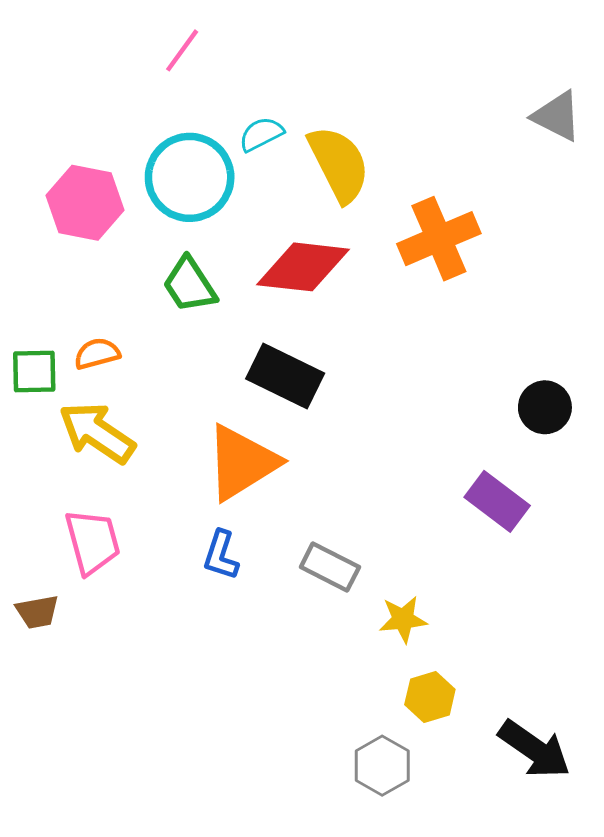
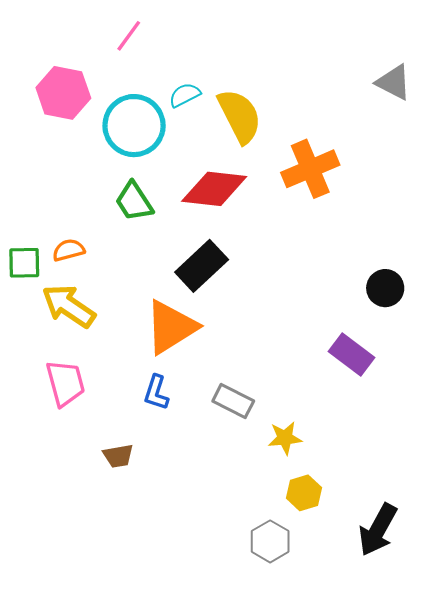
pink hexagon: (85, 203) -> (63, 93), moved
black rectangle: (285, 376) -> (202, 266), turned -69
brown trapezoid: (37, 612) -> (118, 456), moved
black arrow: (534, 749) -> (378, 530), turned 84

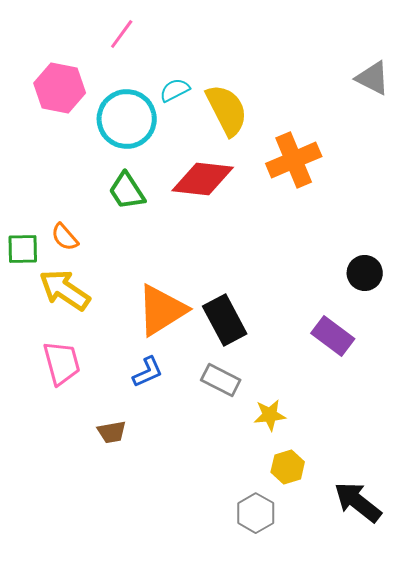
orange semicircle: (69, 250) -> (65, 237), turned -116
black rectangle: (202, 266) -> (225, 320), moved, turned -75
blue L-shape: (156, 393) -> (148, 372), turned -132
black arrow: (378, 530) -> (358, 502), turned 99

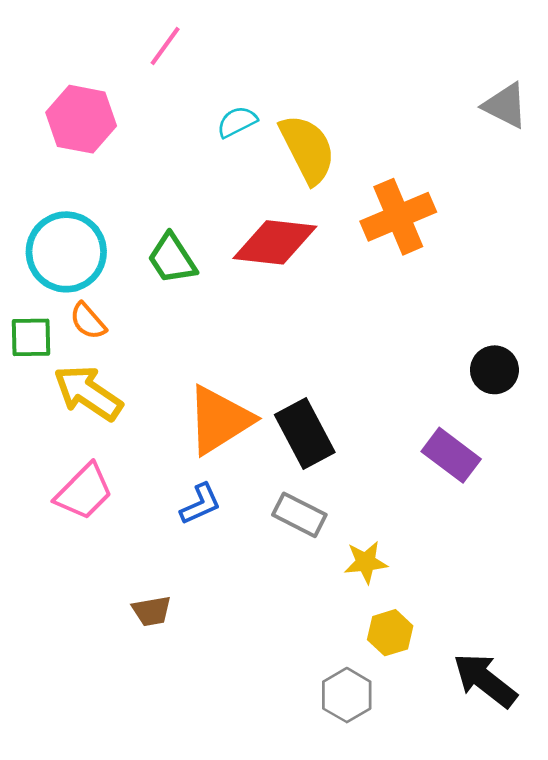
cyan circle: (127, 119) -> (66, 252), moved
pink trapezoid: (62, 363) -> (84, 492), turned 60
brown trapezoid: (112, 432) -> (152, 611), moved

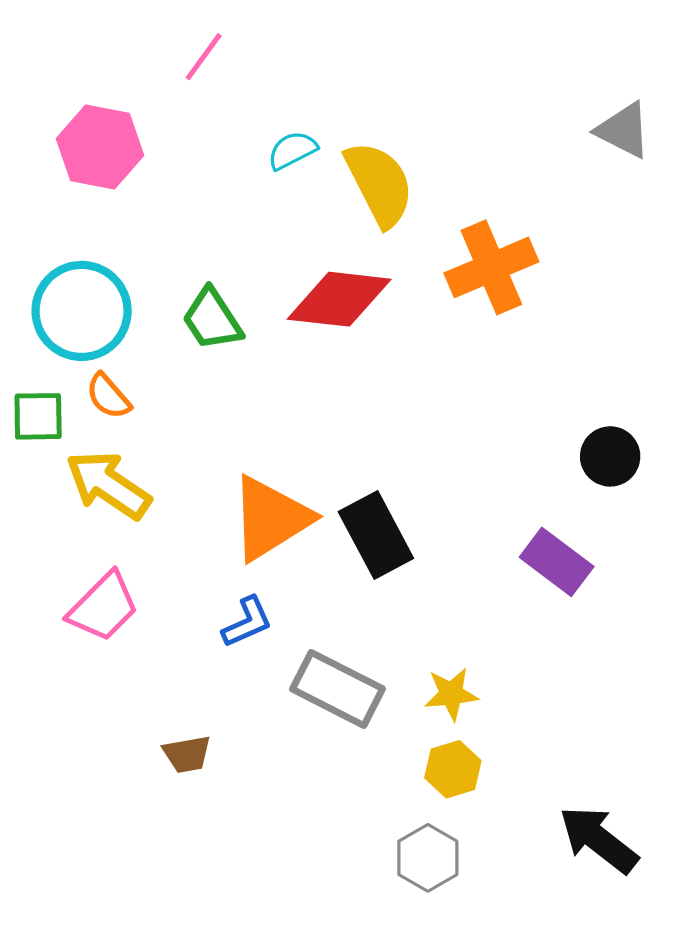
gray rectangle: (299, 515) -> (337, 689), moved, size x1.4
yellow hexagon: (390, 633) -> (453, 769), moved

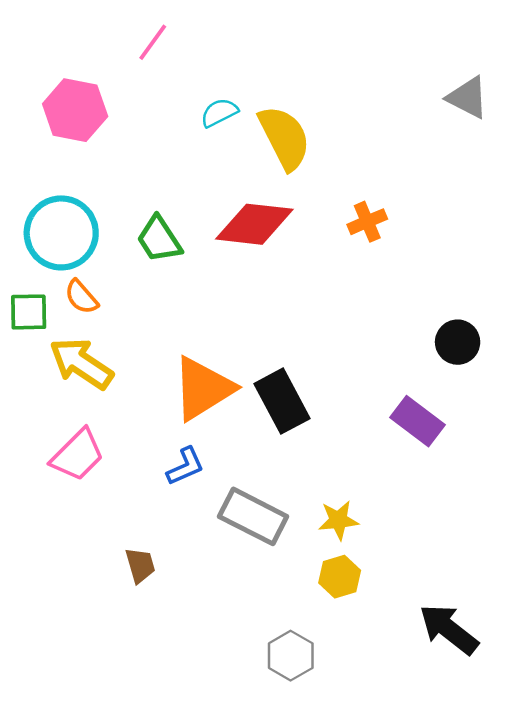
orange cross: (491, 267) -> (367, 222), moved, size x0.6
brown trapezoid: (187, 754) -> (140, 565), turned -96
gray hexagon: (428, 858) -> (291, 656), moved

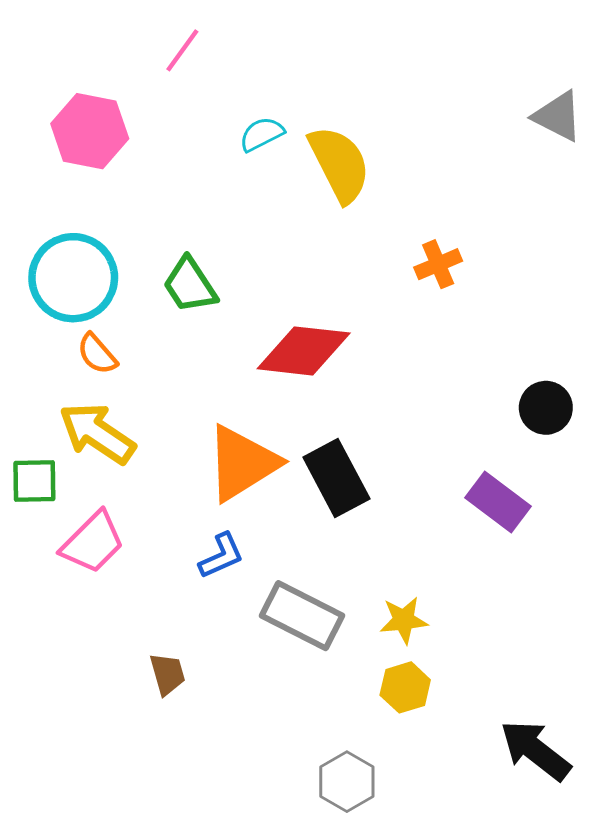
red diamond: (254, 224) -> (304, 351), moved
green square: (29, 312) -> (34, 481), moved

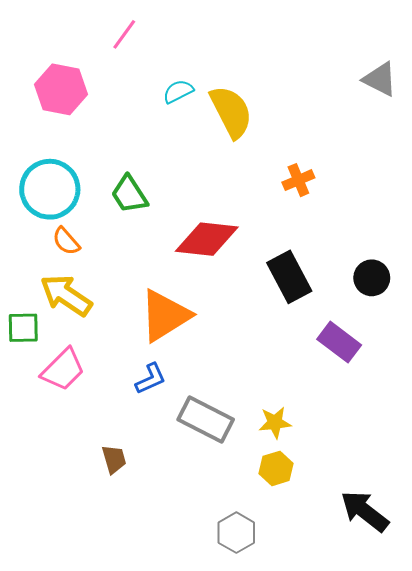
black rectangle: (336, 478) -> (289, 277), moved

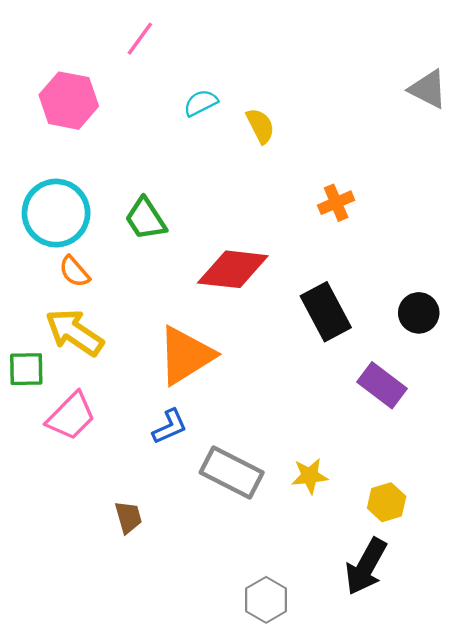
yellow semicircle: (231, 112) -> (260, 126), size x0.6
yellow hexagon: (276, 468) -> (387, 502), moved
black arrow: (365, 511) -> (366, 567), moved, turned -99

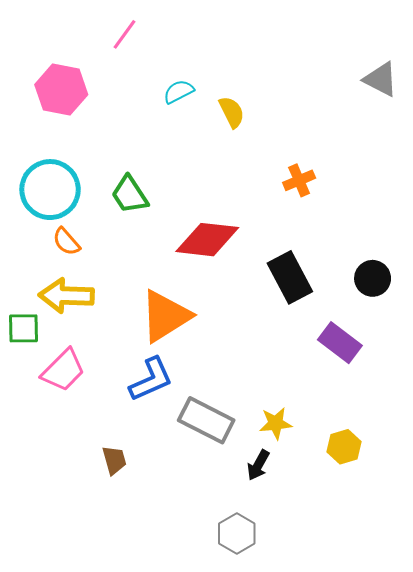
yellow arrow: (74, 332) -> (66, 296), turned -32
blue L-shape: (170, 427) -> (151, 379), size x1.4
black arrow: (366, 567) -> (258, 465), moved, size x0.6

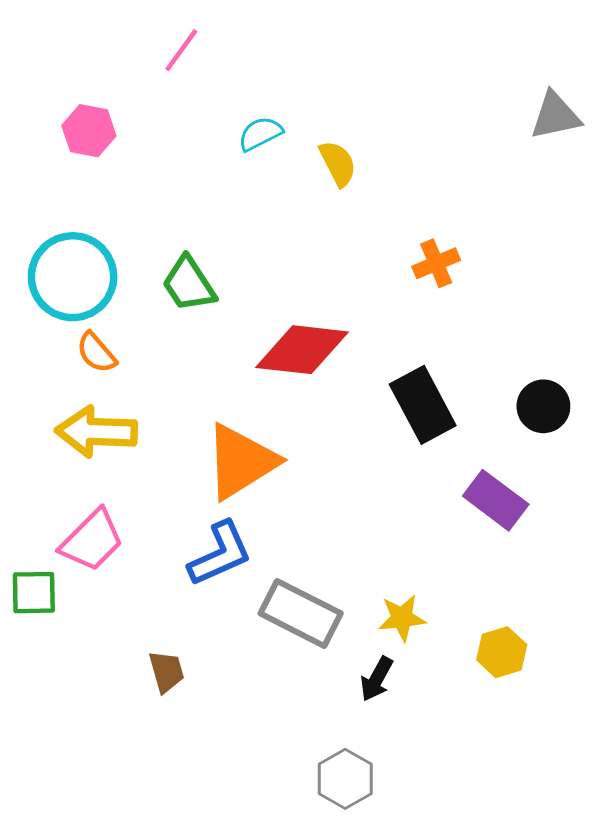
gray triangle: (381, 79) -> (555, 116), turned -39
pink hexagon: (61, 90) -> (89, 131), size x0.7
green square: (23, 328) -> (34, 593), moved

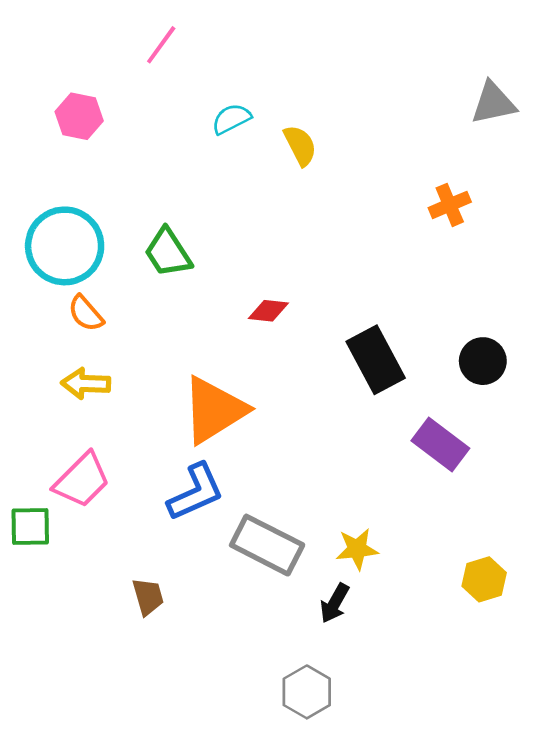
orange cross: (436, 263) -> (450, 205), moved
red diamond: (302, 350) -> (268, 311), size x0.5
yellow arrow: (96, 432) -> (86, 384), size x0.7
yellow hexagon: (502, 652) -> (484, 579), moved

